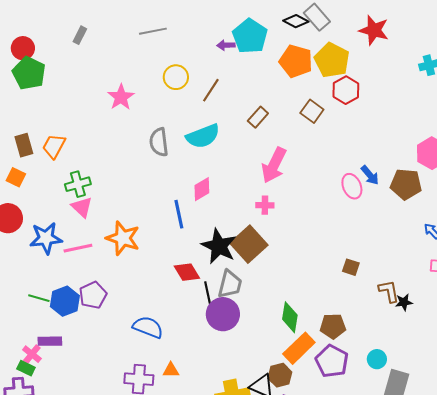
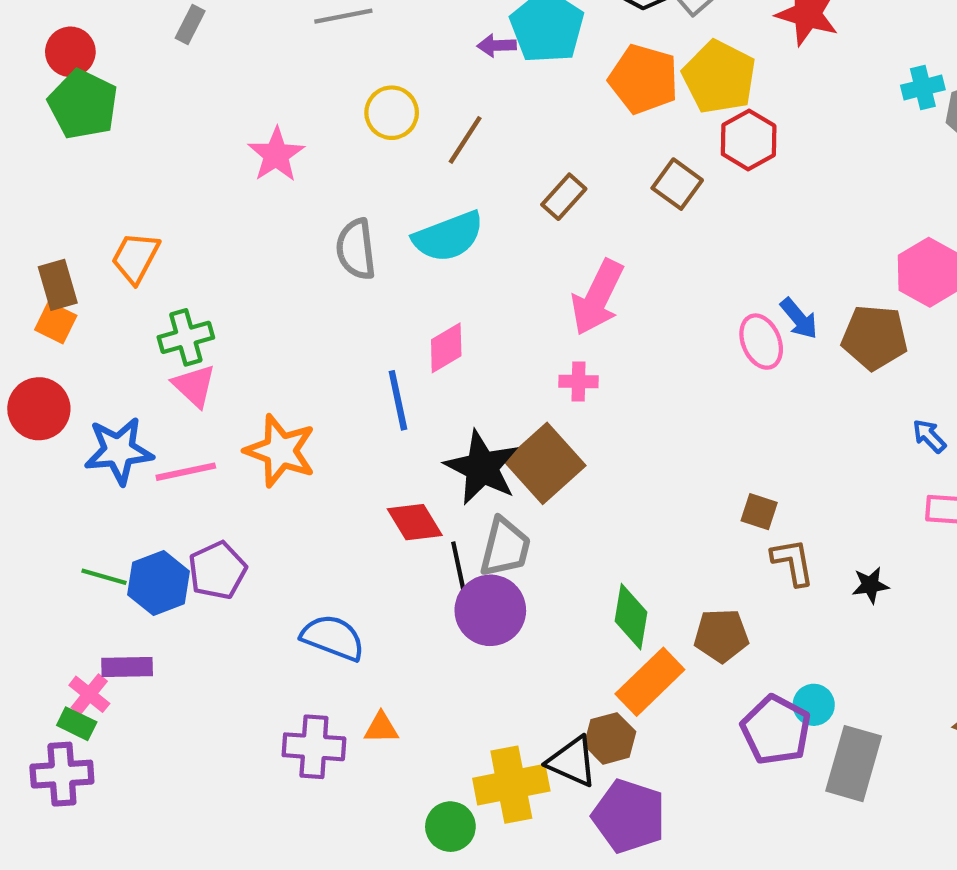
brown rectangle: (24, 145) -> (58, 285), moved
brown L-shape: (389, 291) -> (793, 562), moved
purple pentagon: (332, 361) -> (776, 730), moved

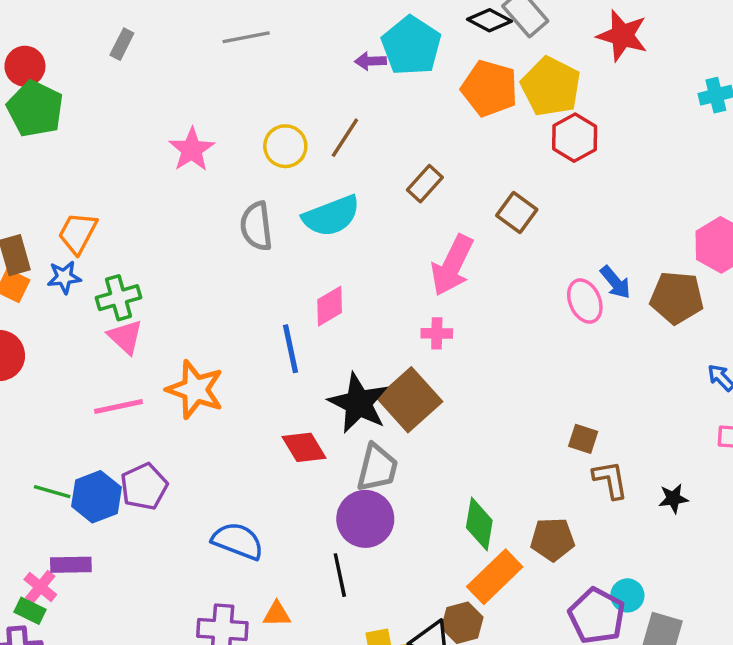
yellow circle: (392, 113) -> (285, 146), moved
brown square: (677, 184) -> (517, 213), moved
blue star: (119, 451) -> (64, 277), moved, size x0.6
black line: (459, 568) -> (340, 575), moved

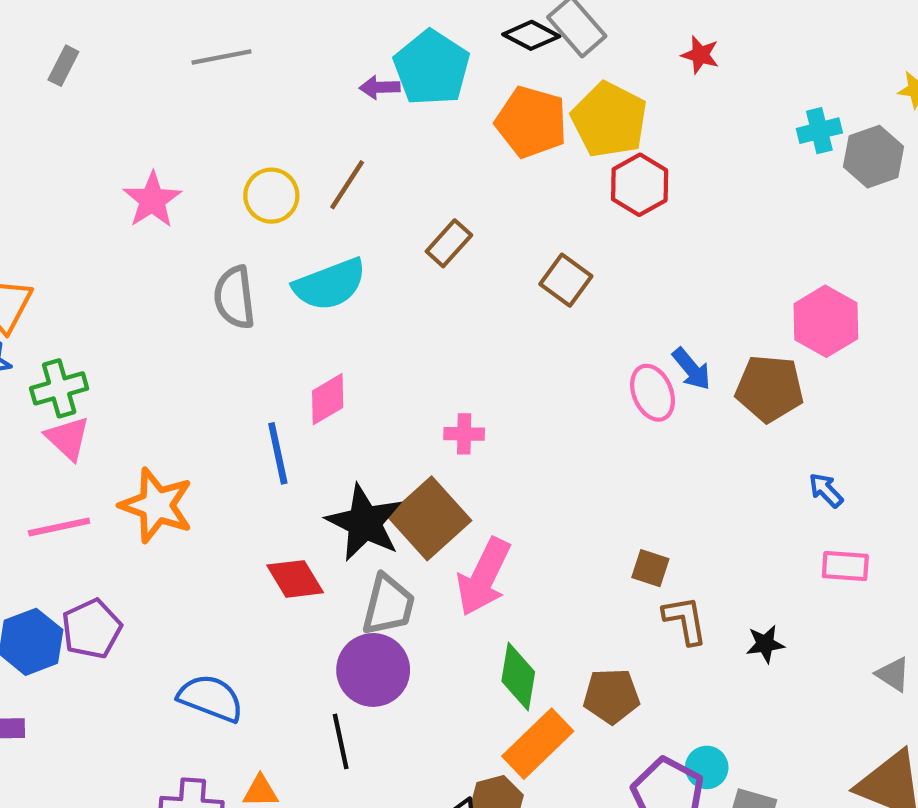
red star: (622, 36) -> (700, 55), size x0.6
pink arrow: (452, 265) -> (484, 577), moved

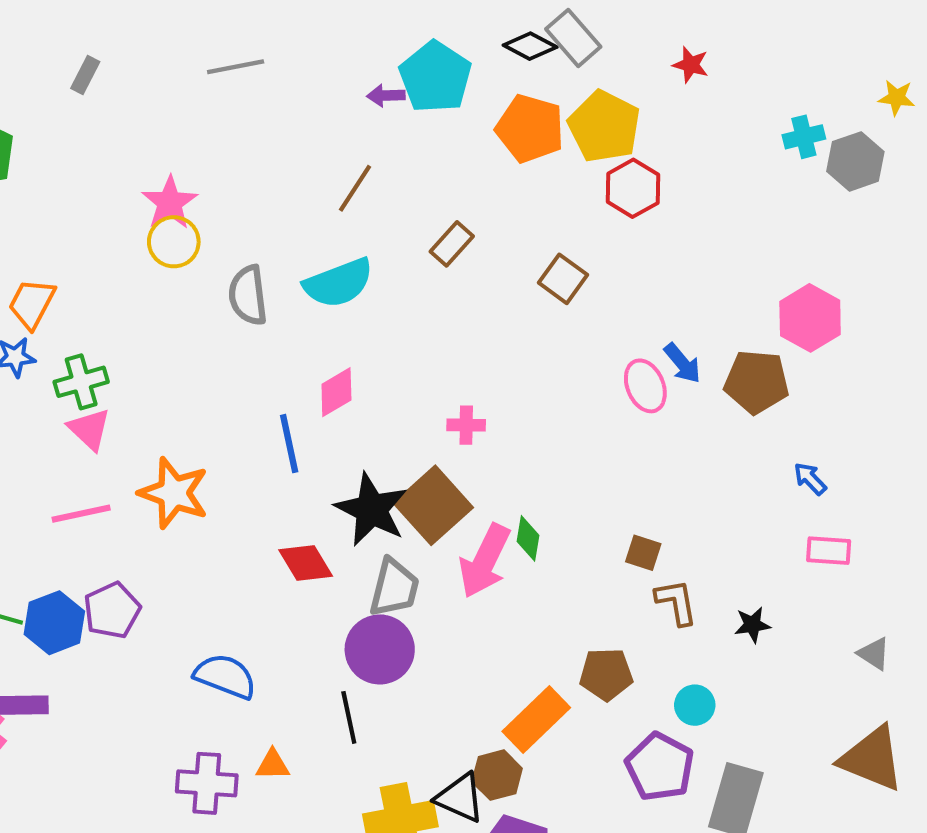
yellow circle: (271, 196) -> (174, 242), moved
green diamond: (518, 676) -> (528, 538), moved, size x0.7
cyan circle: (707, 767) -> (695, 705), moved

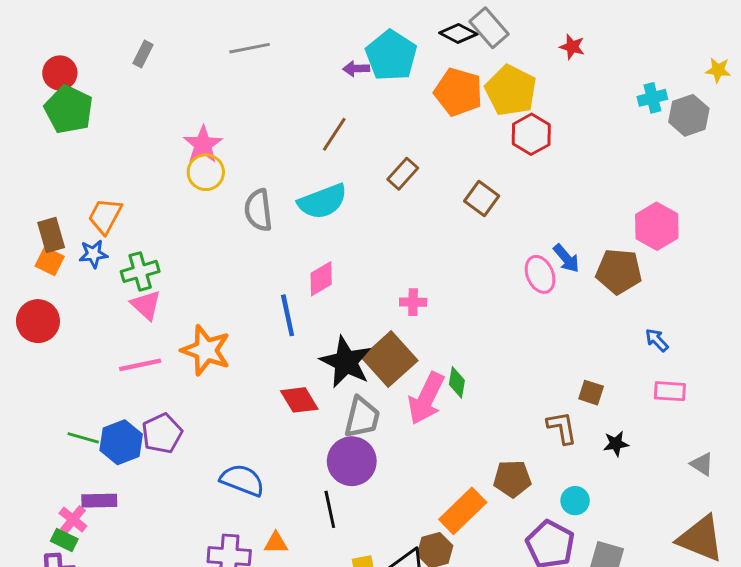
brown square: (643, 553) -> (591, 393), moved

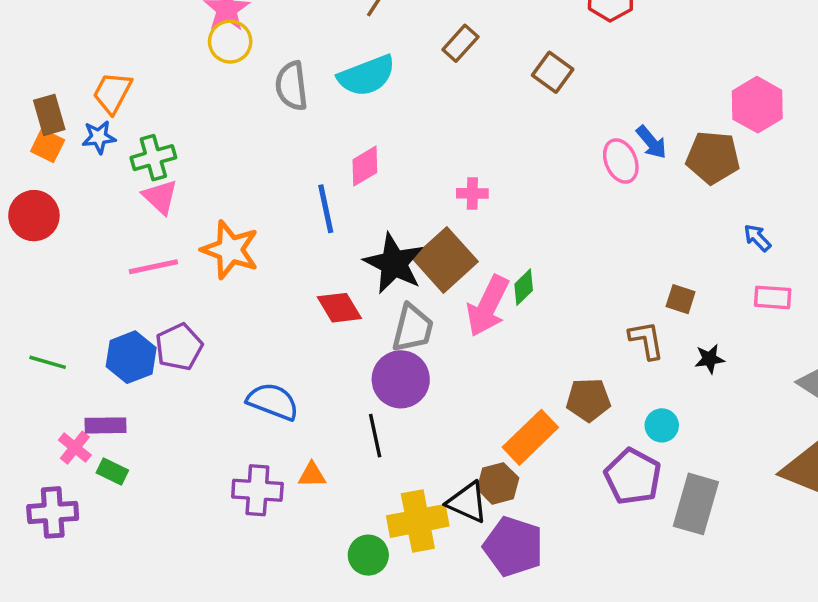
green diamond: (457, 382) -> (524, 287), turned 36
green line: (83, 438) -> (48, 362), moved
green rectangle: (64, 540) -> (112, 471), moved

